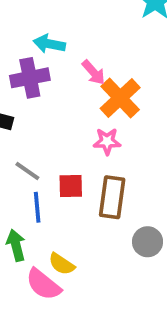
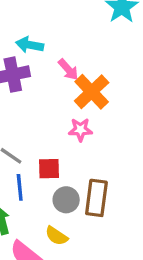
brown rectangle: (112, 197) -> (96, 198), moved
gray circle: (148, 242) -> (66, 200), moved
yellow semicircle: (62, 264) -> (56, 236), moved

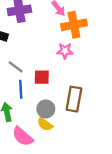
orange cross: (92, 92) -> (74, 25), turned 30
gray circle: (66, 200) -> (46, 109), moved

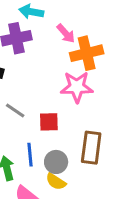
pink star: (65, 51) -> (77, 87), size x1.5
blue line: (21, 89) -> (30, 155), moved

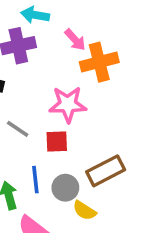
pink star: (77, 87) -> (68, 104), moved
brown rectangle: (91, 148) -> (106, 171), turned 56
yellow semicircle: (56, 182) -> (84, 211), moved

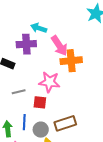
pink arrow: (75, 40) -> (59, 46), size x1.5
gray line: (18, 129) -> (19, 92), turned -56

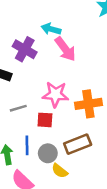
cyan arrow: (39, 28) -> (51, 29), moved
purple cross: (26, 44) -> (25, 49), turned 36
orange cross: (71, 61) -> (88, 104), moved

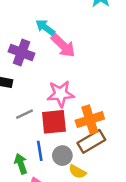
cyan arrow: (51, 29) -> (45, 27), turned 30
orange cross: (88, 104) -> (90, 120), moved
red square: (45, 120) -> (54, 122), size x1.5

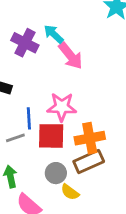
purple cross: (21, 53) -> (25, 43), moved
gray line: (25, 114) -> (15, 138), moved
blue line: (40, 151) -> (29, 118), moved

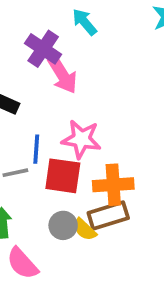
cyan arrow: (54, 34) -> (84, 22), moved
pink arrow: (71, 56) -> (62, 75), moved
yellow semicircle: (70, 192) -> (85, 230), moved

